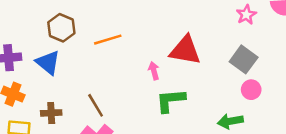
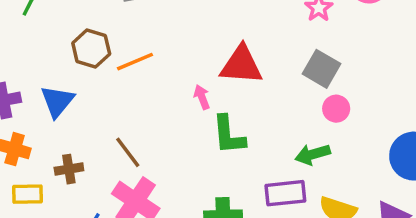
brown hexagon: (61, 28) -> (91, 48), moved
blue triangle: (48, 63) -> (57, 101), turned 36
green L-shape: (171, 100) -> (229, 135), turned -84

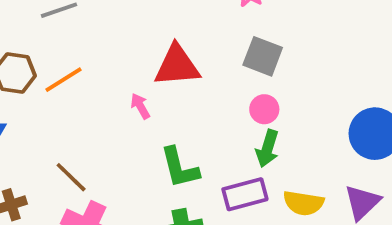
pink circle: (336, 109) -> (264, 109), moved
green L-shape: (229, 135) -> (180, 168), moved
green arrow: (313, 154) -> (267, 149), turned -48

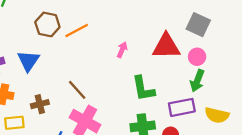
red triangle: (177, 66) -> (166, 46), moved
pink arrow: (140, 106) -> (122, 50), turned 49

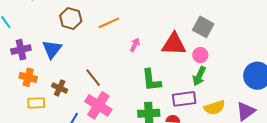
orange line: (77, 31) -> (109, 23), moved
brown cross: (40, 104) -> (60, 88), turned 35
yellow semicircle: (217, 115) -> (215, 108), turned -35

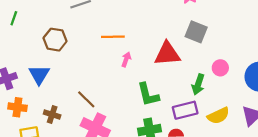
orange line: (109, 23) -> (113, 37), moved, turned 30
pink circle: (200, 55) -> (220, 68), moved

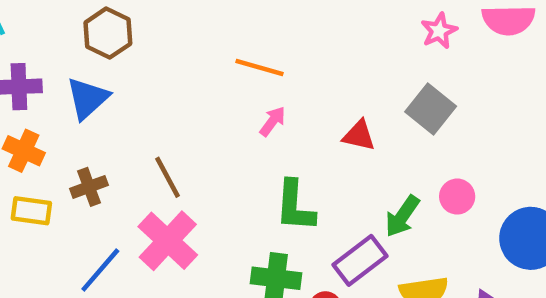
brown hexagon: (55, 40) -> (108, 33), moved
red triangle: (167, 54) -> (359, 135), size x0.6
purple rectangle: (185, 110) -> (360, 260), turned -40
brown cross: (52, 115) -> (89, 187), turned 35

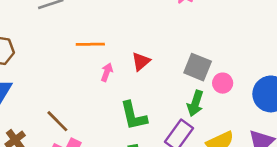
gray square: (431, 109) -> (198, 67), moved
red triangle: (359, 135) -> (141, 61), moved, turned -36

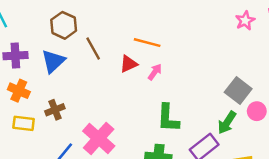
red triangle: (141, 61) -> (128, 64), moved
brown line: (57, 121) -> (93, 49), moved

